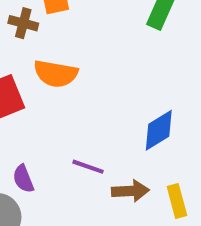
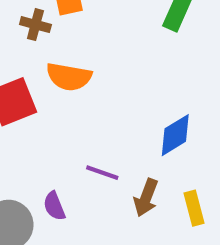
purple semicircle: (23, 179) -> (54, 206), moved
brown arrow: (130, 191) -> (146, 198), turned 114

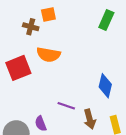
blue diamond: (175, 135) -> (105, 86), turned -45
brown arrow: (146, 198) -> (90, 119), turned -36

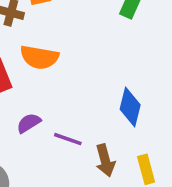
purple semicircle: (41, 124) -> (29, 123), moved, turned 80

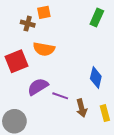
purple semicircle: (29, 123) -> (38, 87), size x1.5

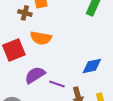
blue diamond: (96, 78) -> (92, 66), turned 65

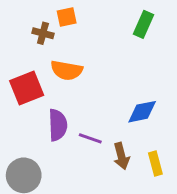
purple semicircle: (35, 75) -> (58, 125), turned 120

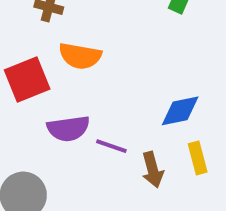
purple semicircle: (58, 125) -> (68, 129), turned 84
yellow rectangle: (155, 163) -> (198, 158), moved

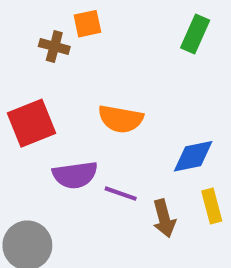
orange semicircle: (80, 56) -> (121, 119), moved

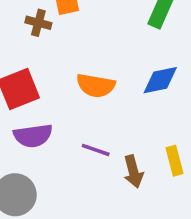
blue diamond: (193, 156) -> (160, 80), moved
purple semicircle: (75, 175) -> (33, 136), moved

